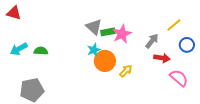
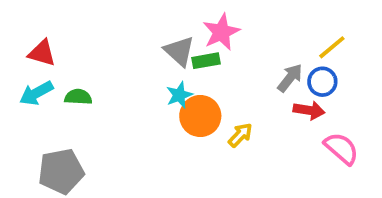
red triangle: (14, 13) -> (42, 53), moved
pink star: (122, 34) -> (221, 32), moved
blue circle: (187, 45) -> (322, 82), moved

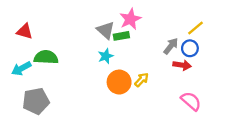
cyan arrow: (36, 93) -> (21, 69), moved
green semicircle: (78, 97) -> (46, 57), size x1.5
orange circle: (200, 116) -> (119, 82), moved
pink semicircle: (341, 148) -> (191, 101), moved

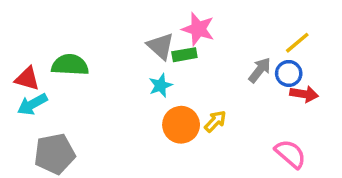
pink star: (130, 19) -> (198, 29), turned -30
red triangle: (25, 31) -> (27, 79), moved
green semicircle: (46, 57) -> (70, 65), moved
red arrow: (182, 65) -> (304, 94), moved

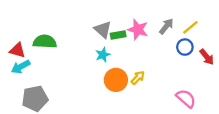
pink star: (198, 29) -> (138, 30), moved
gray arrow: (260, 70) -> (166, 26), moved
red arrow: (304, 94) -> (207, 57), moved, turned 42

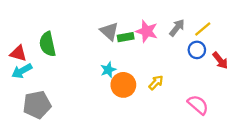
green semicircle: (45, 42) -> (48, 44), turned -105
cyan star: (103, 55) -> (108, 70), moved
yellow arrow: (138, 78) -> (156, 83), moved

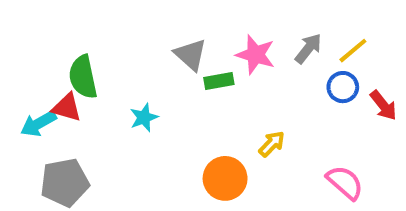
green rectangle: (126, 37) -> (219, 81), moved
red triangle: (18, 53) -> (67, 107), moved
cyan star: (108, 70) -> (144, 118), moved
orange circle: (123, 85) -> (225, 178), moved

